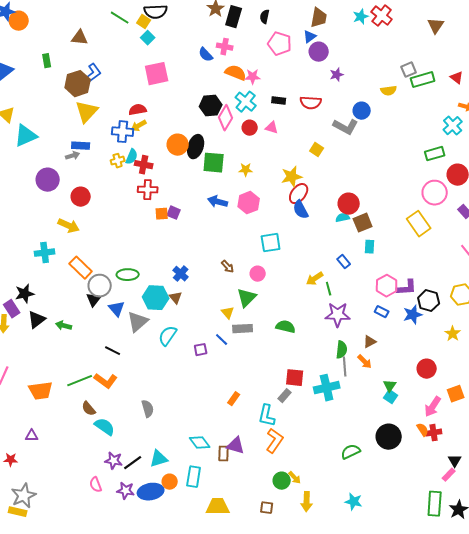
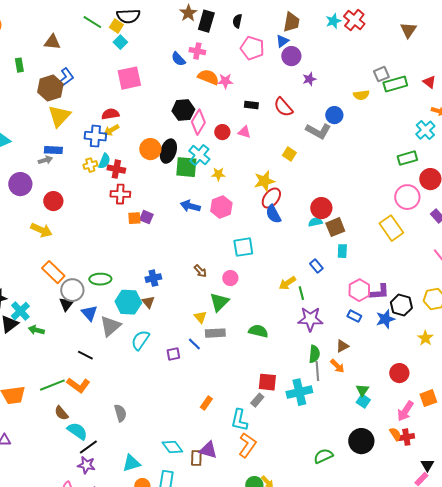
cyan cross: (246, 102) -> (199, 155), moved
red semicircle: (311, 103) -> (283, 107), turned 45
cyan cross: (45, 253) -> (20, 311), moved, turned -36
blue cross: (181, 274) -> (153, 278), turned 35
black line: (133, 463) -> (88, 447), moved

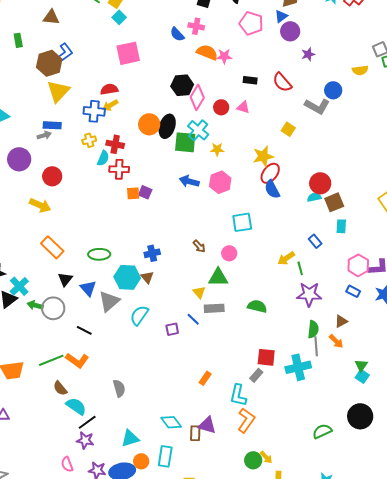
cyan semicircle: (104, 161) -> (103, 158), moved
gray circle: (72, 290) -> (53, 308), moved
green triangle: (219, 302) -> (218, 277), turned 45

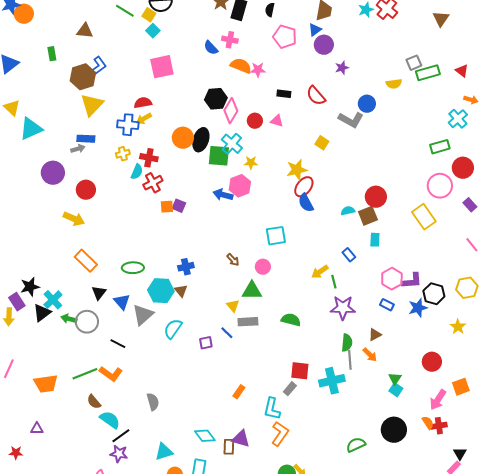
red cross: (119, 169) -> (153, 183), turned -30
pink hexagon: (220, 182) -> (240, 186), moved
red circle: (320, 183) -> (376, 197), moved

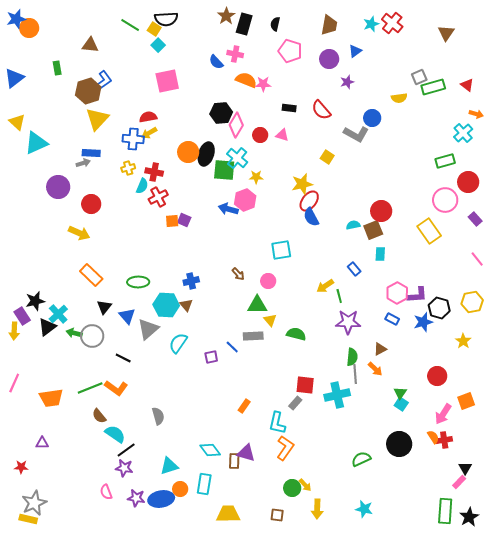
blue triangle: (315, 30) -> (355, 51), moved
yellow triangle: (233, 306) -> (270, 320), moved

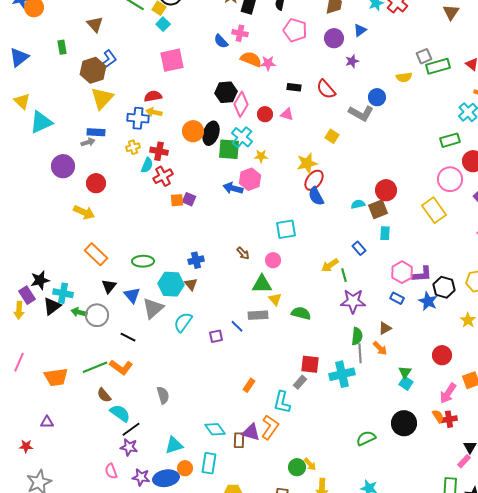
brown triangle: (90, 45) -> (95, 24), turned 42
yellow arrow: (149, 133) -> (154, 112), turned 42
cyan cross: (58, 314) -> (63, 293), turned -36
blue star: (423, 322) -> (428, 301), turned -30
orange L-shape: (285, 448) -> (270, 427), moved

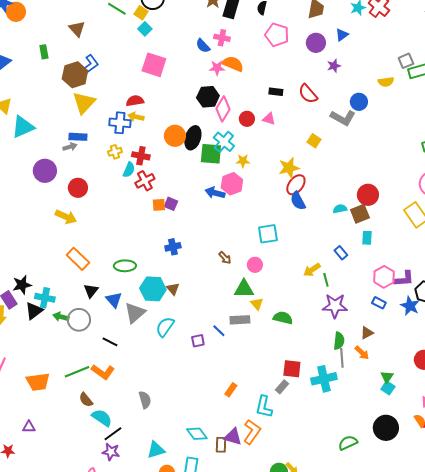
pink square: (172, 60) -> (154, 65), turned 30
pink star: (268, 63) -> (217, 68), moved
blue cross: (196, 260) -> (173, 247), moved

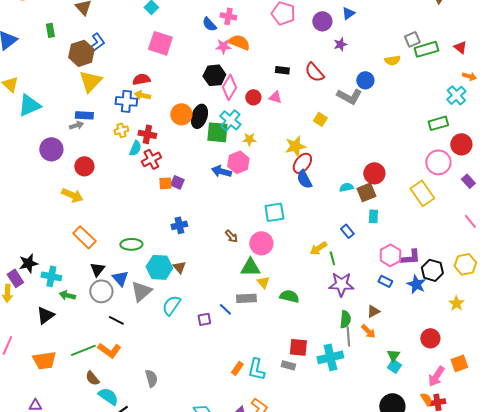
pink circle: (255, 265) -> (261, 243), size x1.5
black triangle: (34, 311) -> (45, 315), moved
gray circle: (79, 320) -> (101, 291), moved
gray rectangle: (282, 387) -> (288, 365), turned 64
cyan L-shape: (264, 407) -> (256, 369), moved

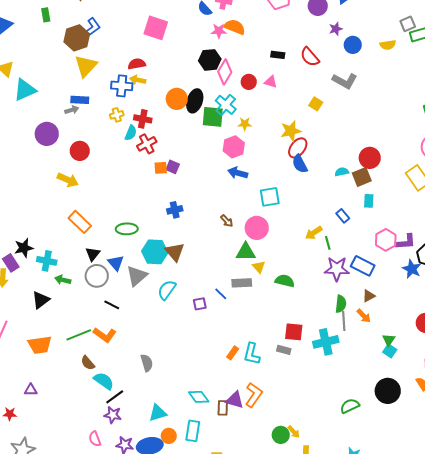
blue circle: (365, 80) -> (353, 45), moved
blue arrow: (221, 171) -> (238, 173), moved
brown triangle: (179, 267) -> (175, 252), size x1.5
blue rectangle: (385, 281) -> (363, 266), moved, size x1.6

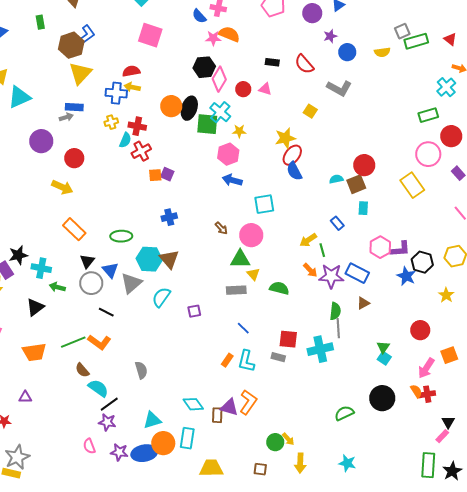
blue line: (221, 294) -> (243, 328), moved
orange arrow: (364, 316) -> (310, 270), moved
orange circle: (169, 436) -> (163, 443), size x1.5

